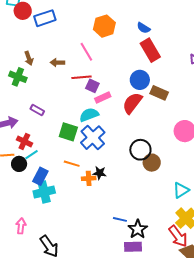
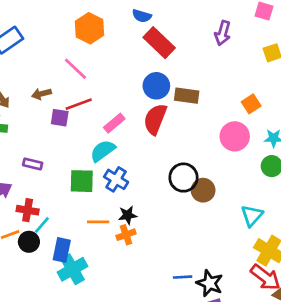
purple square: (92, 86) -> (60, 118), moved
blue cross: (93, 138) -> (116, 179), size x0.7
black star: (100, 173) -> (128, 215), moved

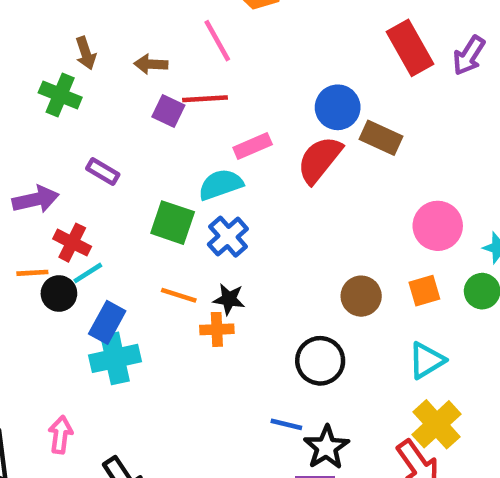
red rectangle: (159, 43) -> (410, 48), moved
orange square: (251, 104) -> (424, 291), moved
black circle: (183, 178) -> (320, 361), moved

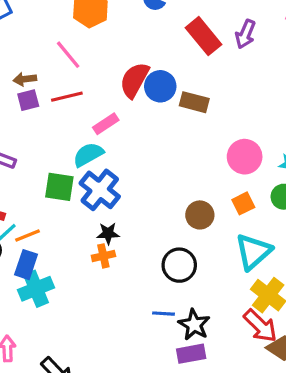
purple square: (168, 111) -> (28, 100), moved, turned -30
red semicircle: (320, 160) -> (134, 80), moved
blue cross: (228, 237) -> (100, 190), size x1.4
orange line: (179, 295) -> (27, 236), moved, turned -30
cyan triangle: (427, 360) -> (253, 252), size x1.4

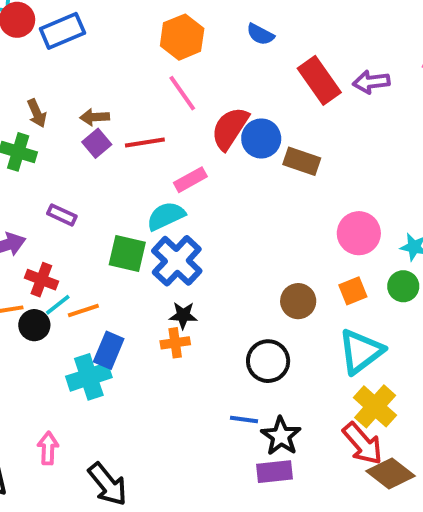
purple arrow: (245, 34) -> (371, 82), turned 56
pink line: (68, 55) -> (182, 93), moved
purple square: (28, 100) -> (97, 143), turned -30
blue rectangle: (26, 265) -> (109, 350), moved

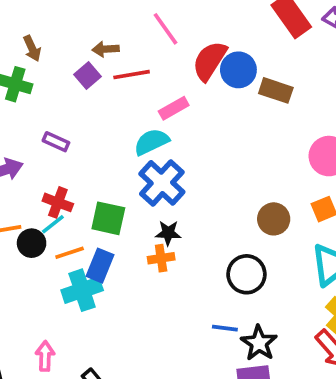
brown arrow: (95, 117) -> (106, 49), moved
green square: (127, 253) -> (108, 218), moved
red cross: (41, 280) -> (58, 202), moved
orange line: (83, 310) -> (70, 253), moved

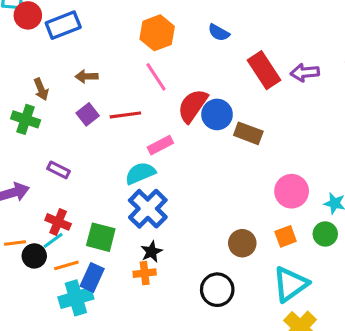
brown arrow: (106, 49) -> (87, 76), moved
black star: (168, 233) -> (151, 252), turned -30

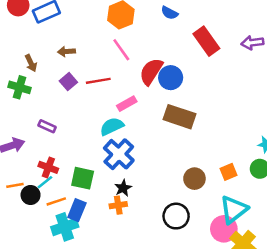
purple arrow: (305, 73) -> (252, 43), moved
brown rectangle: (248, 133) -> (179, 117), moved, size x1.4
pink circle: (292, 191) -> (224, 229), moved

